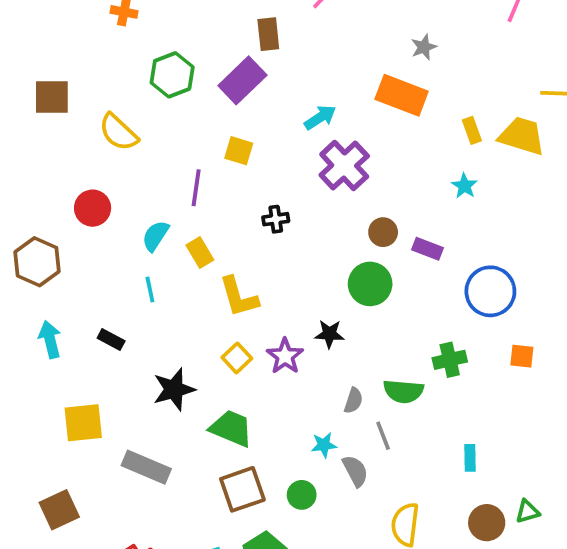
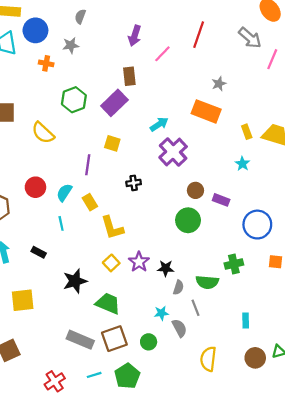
red circle: (93, 208) -> (35, 187), moved
black star: (329, 334) -> (166, 268), moved
gray rectangle: (146, 467) -> (80, 340), moved

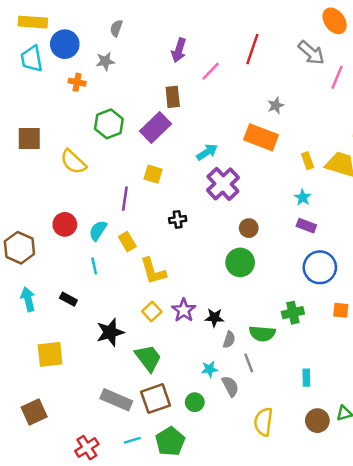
purple rectangle: (221, 200) -> (306, 226), moved
green trapezoid: (108, 303) -> (148, 358), turned 30

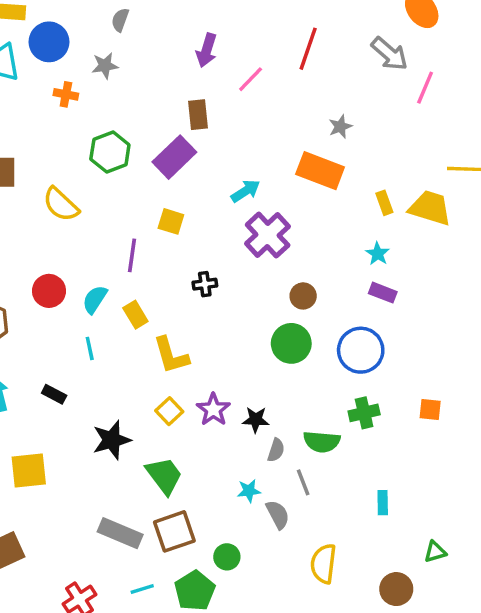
blue circle: (320, 267) -> (361, 350), moved
green circle: (195, 402) -> (227, 557), moved
brown circle: (317, 421) -> (396, 589), moved

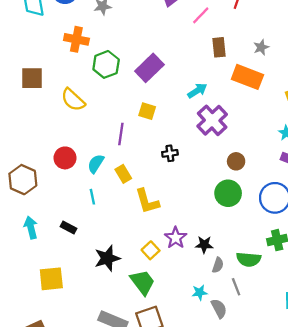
orange cross: (66, 94) -> (76, 39), moved, size x1.5
brown rectangle: (198, 115) -> (219, 47), moved
yellow square: (169, 411) -> (151, 250), moved

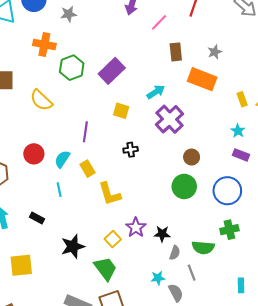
yellow square: (147, 111) -> (121, 111), moved

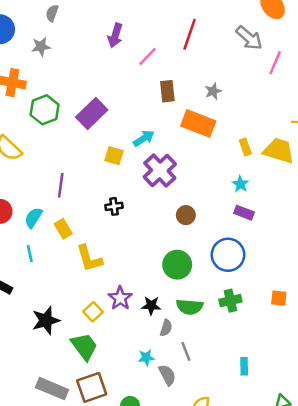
yellow square: (121, 111) -> (114, 156), moved
green circle: (184, 186) -> (177, 265), moved
green semicircle: (203, 247) -> (190, 307), moved

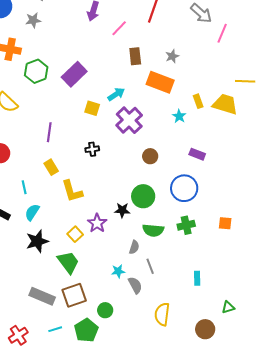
cyan star: (240, 184) -> (179, 116), moved
cyan semicircle: (33, 218) -> (32, 212), moved
black star: (151, 306) -> (122, 210), moved

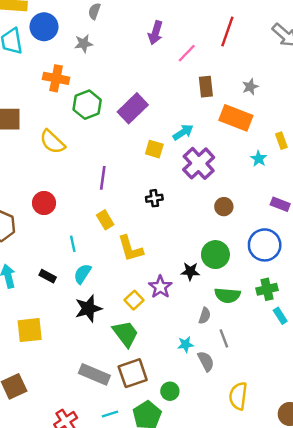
cyan rectangle: (197, 278) -> (280, 316), moved, turned -32

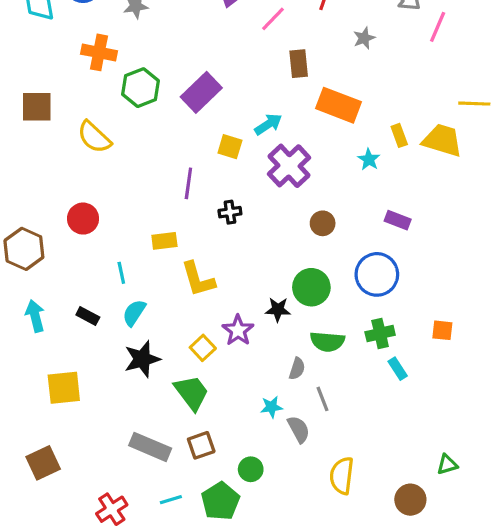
gray star: (250, 87) -> (364, 38), moved
purple line: (103, 178) -> (188, 183), moved
yellow rectangle: (105, 220) -> (164, 241), turned -66
brown square: (133, 373) -> (201, 445), size x0.7

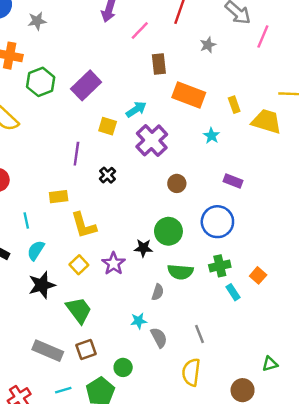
yellow rectangle: (399, 135) -> (234, 105), moved
black cross: (230, 212) -> (108, 175), turned -35
orange square: (442, 330) -> (258, 275), moved, turned 35
yellow square: (203, 348) -> (79, 265), moved
gray line: (323, 399) -> (200, 334), moved

